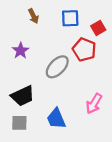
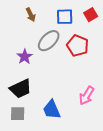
red square: (98, 28) -> (91, 15), moved
purple star: (21, 51) -> (25, 57), moved
gray ellipse: (57, 67) -> (49, 41), moved

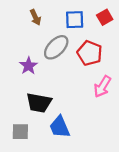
black trapezoid: (21, 89) -> (39, 103), moved, turned 35
pink arrow: (87, 96) -> (102, 87), moved

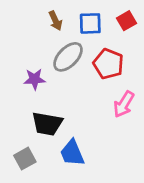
brown arrow: (35, 17) -> (55, 21), moved
purple star: (28, 66) -> (35, 79), turned 30
gray square: (20, 132) -> (25, 159), turned -30

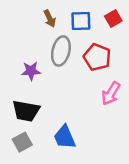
gray ellipse: (68, 57) -> (61, 51), turned -32
black trapezoid: (47, 124) -> (26, 111), moved

